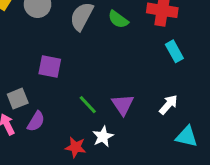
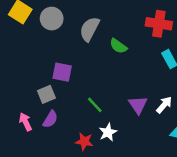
green semicircle: (118, 19) -> (118, 46), moved
gray square: (18, 99) -> (46, 94), moved
purple triangle: (123, 105) -> (138, 105), moved

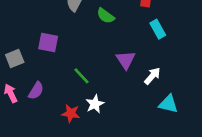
gray square: (46, 94) -> (15, 59), moved
purple triangle: (138, 105) -> (126, 60), moved

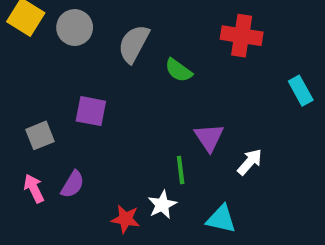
cyan rectangle: (158, 29) -> (301, 91), moved
green line: (81, 76) -> (181, 170), moved, turned 36
cyan triangle: (168, 104) -> (221, 219), moved

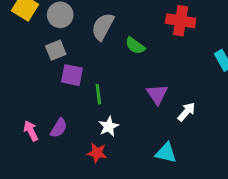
gray square: (40, 135) -> (56, 50), moved
green line: (181, 170) -> (98, 94), moved
white star: (162, 205) -> (109, 126), moved

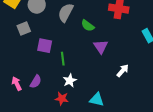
gray square: (56, 50) -> (24, 29), moved
purple triangle: (157, 94) -> (101, 47), moved
cyan triangle: (166, 153) -> (97, 100), moved

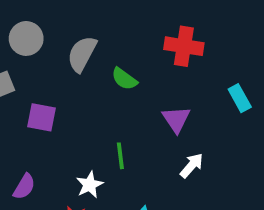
purple triangle: (101, 47) -> (176, 119), moved
green line: (63, 59) -> (120, 156), moved

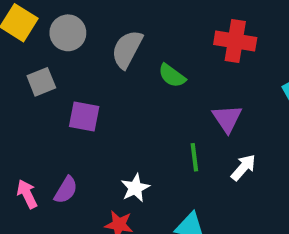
green line: (120, 156) -> (194, 157), moved

